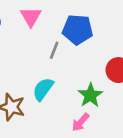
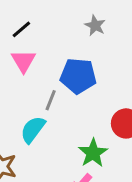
cyan semicircle: (43, 89) -> (33, 130), moved

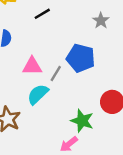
pink triangle: (23, 61) -> (32, 66), moved, turned 50
green star: (93, 153) -> (82, 121), turned -30

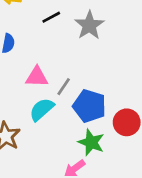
gray star: (101, 21) -> (89, 25), moved, size x1.5
blue pentagon: (81, 58) -> (89, 106), moved

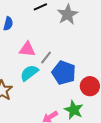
green star: (91, 142) -> (74, 110), moved

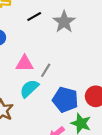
blue pentagon: (64, 73) -> (65, 100), moved

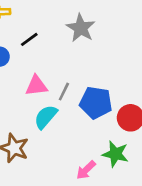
black line: (34, 17) -> (29, 39), moved
blue pentagon: (65, 100) -> (96, 103), moved

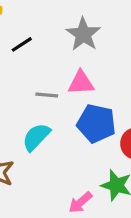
pink triangle: (36, 86) -> (81, 83), moved
gray line: (64, 92) -> (47, 95), moved, turned 66

